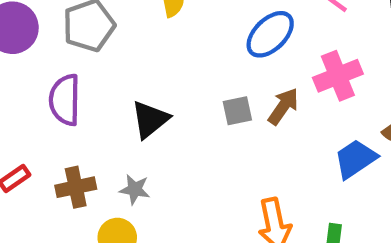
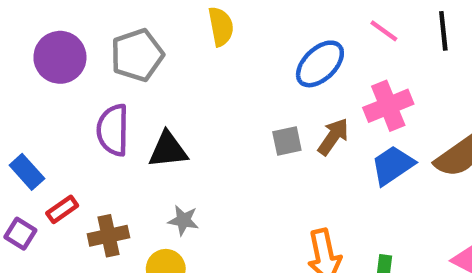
black triangle: (150, 119) -> (168, 150), moved, turned 33
blue trapezoid: (355, 159) -> (393, 165), moved
brown cross: (76, 187) -> (108, 236), moved

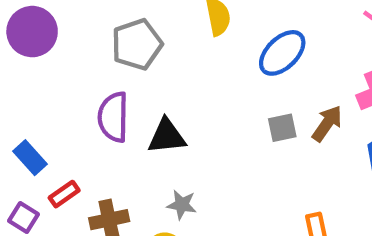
purple circle: (60, 57) -> (32, 32), moved
blue ellipse: (320, 64) -> (282, 53), moved

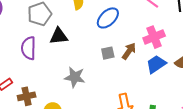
black triangle: (167, 136) -> (59, 36), moved
gray star: (182, 205) -> (75, 77), moved, size x1.5

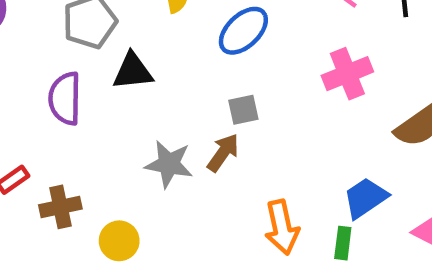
brown arrow: (129, 51) -> (223, 153), moved
blue trapezoid: (156, 64) -> (365, 198), moved

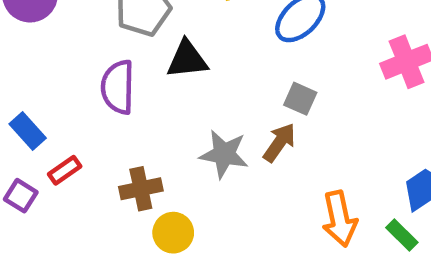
gray square: (243, 110) -> (300, 99), turned 36
brown cross: (60, 207) -> (141, 189), moved
green rectangle: (343, 243) -> (402, 235), turned -52

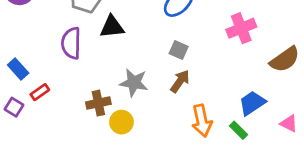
brown arrow: (279, 143) -> (180, 81), moved
brown cross: (141, 189) -> (98, 103), moved
yellow circle: (173, 233) -> (121, 122), moved

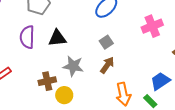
black triangle: (112, 27) -> (57, 38), moved
gray square: (179, 50) -> (106, 42), turned 32

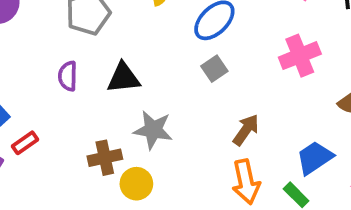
purple semicircle: (27, 37) -> (68, 76), size x0.7
gray square: (106, 42) -> (214, 69), moved
brown arrow: (107, 65) -> (246, 130), moved

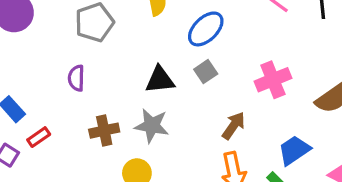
pink cross: (300, 56) -> (273, 80), moved
black triangle: (123, 78) -> (160, 80), moved
brown cross: (105, 158) -> (104, 131), moved

